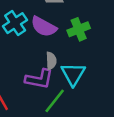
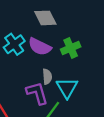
purple L-shape: (39, 79) -> (37, 93), turned -115

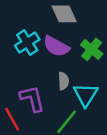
green cross: (71, 48) -> (92, 49), turned -30
purple L-shape: (37, 93) -> (32, 99), moved

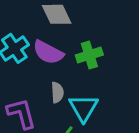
green cross: (92, 49) -> (89, 55), turned 35

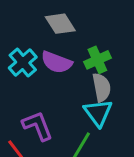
gray semicircle: (57, 92) -> (102, 87), moved, size x1.4

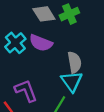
green cross: (97, 60) -> (69, 14), moved

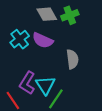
cyan triangle: (72, 81) -> (45, 85), moved
purple L-shape: (26, 91) -> (27, 83), turned -130

